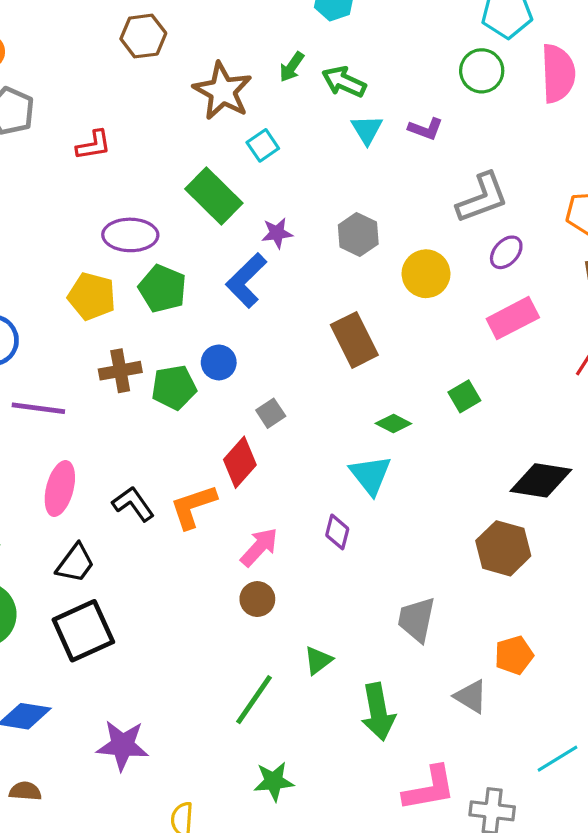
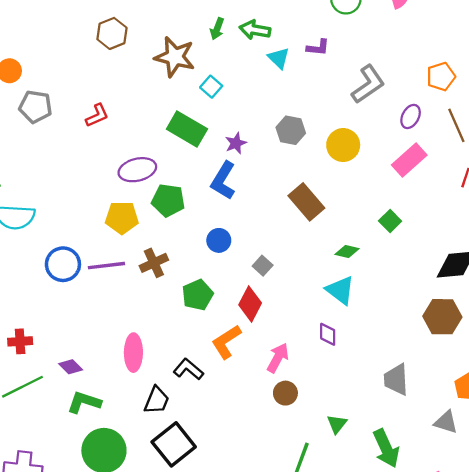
purple ellipse: (506, 252) -> (411, 116), moved
green pentagon: (174, 387) -> (198, 295), moved
purple line: (38, 408) -> (106, 266), moved
black L-shape: (133, 504) -> (188, 369), moved

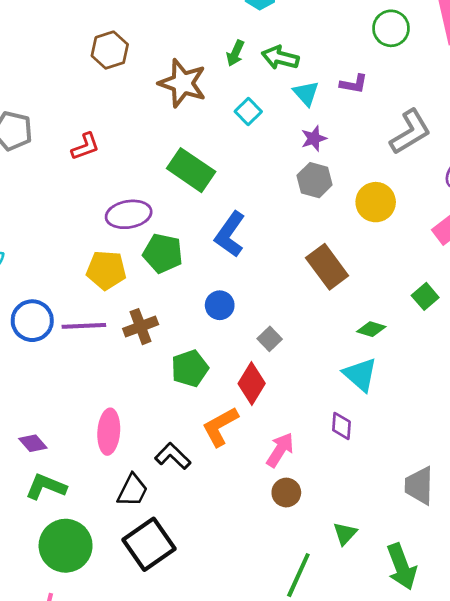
cyan square: (211, 87) -> (248, 111), moved
purple star: (236, 143) -> (314, 138), moved

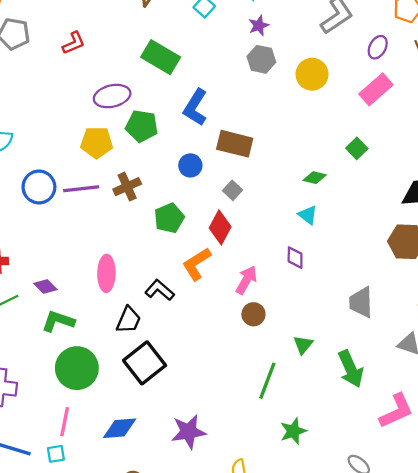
brown rectangle: (327, 267) -> (235, 144), moved, turned -36
cyan triangle: (360, 375) -> (308, 215), size x0.7

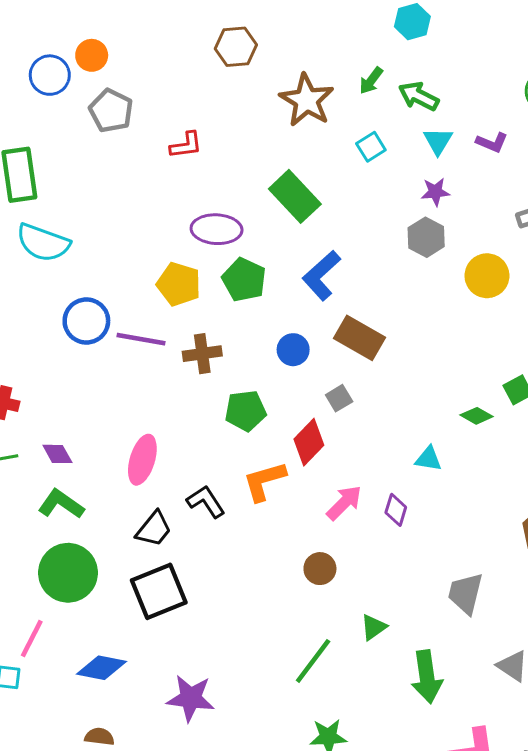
green diamond: (315, 178) -> (477, 416), moved
cyan triangle: (308, 215) -> (428, 459), turned -45
pink arrow: (246, 280) -> (344, 503), moved

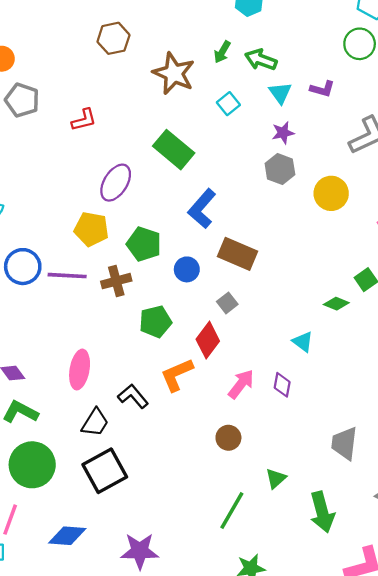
purple ellipse: (217, 229) -> (116, 183), turned -54
green pentagon: (244, 280) -> (144, 244), moved
cyan triangle: (428, 459) -> (303, 342), turned 35

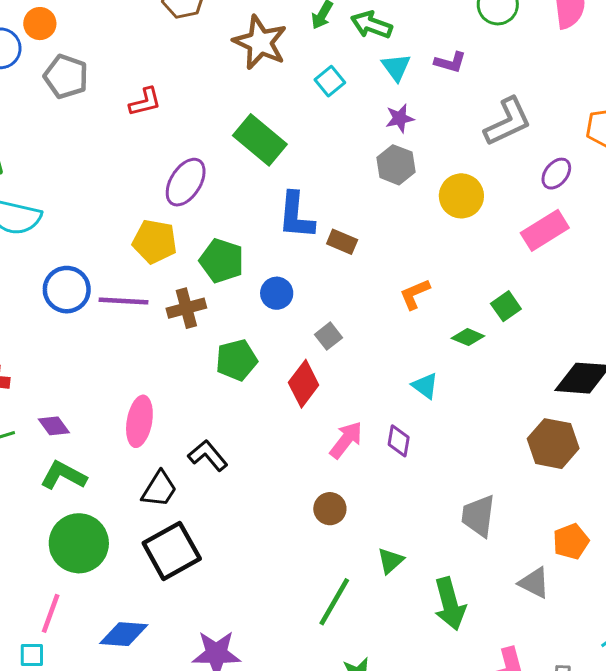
blue L-shape: (202, 209) -> (296, 216), turned -36
brown rectangle: (237, 254) -> (342, 242), moved, size x0.6
orange L-shape: (177, 375) -> (415, 294), moved, size x0.7

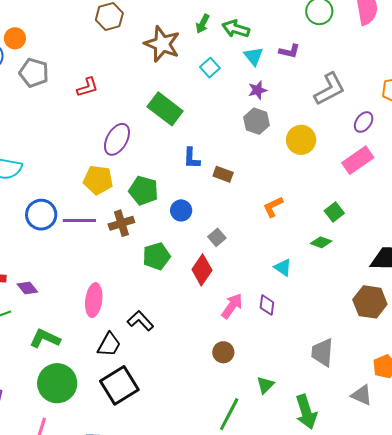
blue L-shape: (296, 216) -> (192, 158), size x0.7
green diamond: (468, 337) -> (321, 242), moved
purple diamond: (54, 426) -> (27, 288), moved

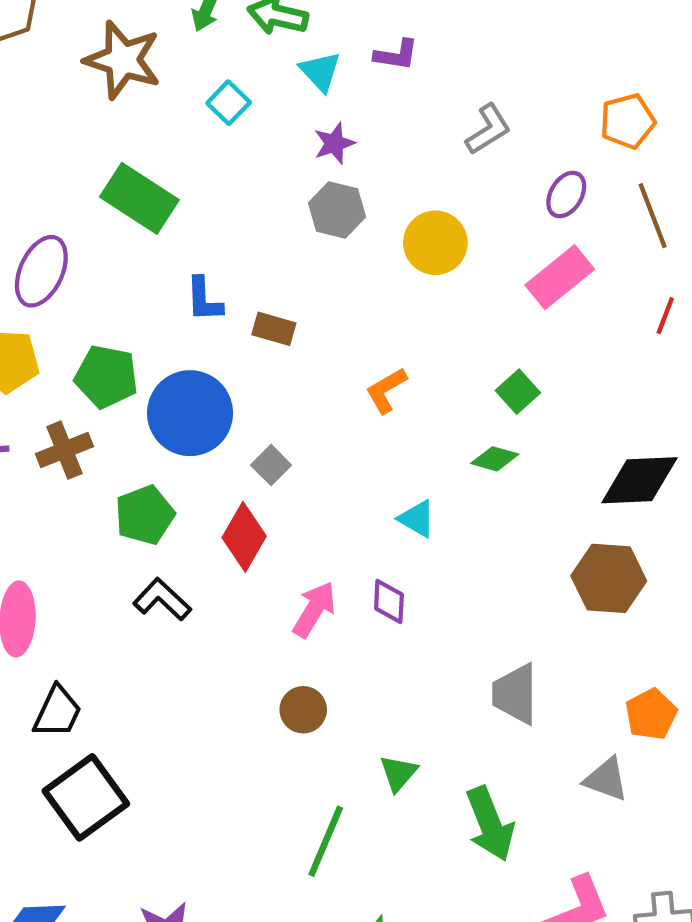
gray L-shape: (330, 89) -> (488, 129), size x0.7
blue circle: (181, 210) -> (190, 413), size x1.8
black L-shape: (140, 321) -> (162, 599), moved

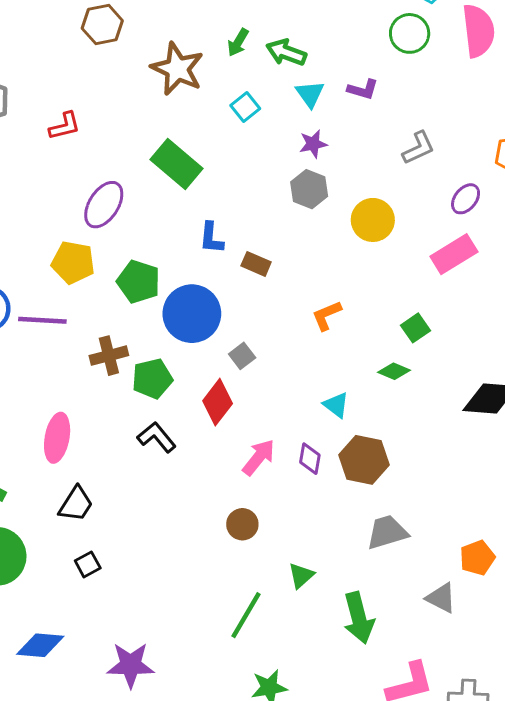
brown cross: (64, 450) -> (109, 356), moved
brown hexagon: (609, 578) -> (364, 460), moved
gray trapezoid: (515, 694) -> (387, 532), turned 66
black square: (86, 797) -> (88, 564), size x0.5

